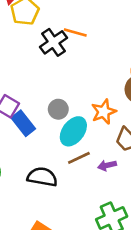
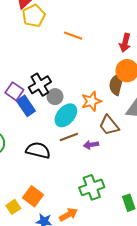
black cross: (53, 42) -> (40, 85), moved

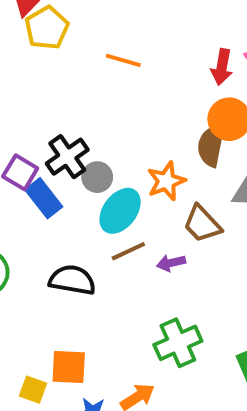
orange square: (33, 196) -> (69, 367), turned -30
yellow square: (13, 207) -> (33, 390), turned -32

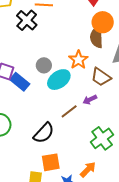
black cross: (67, 157) -> (27, 20), moved
cyan ellipse: (120, 211) -> (59, 80), turned 30
brown line: (128, 251) -> (69, 111), moved
black semicircle: (72, 280) -> (44, 133), moved, turned 135

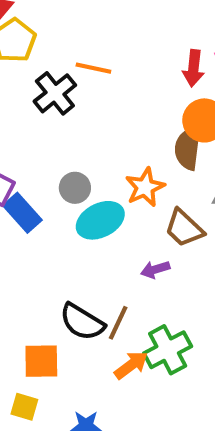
brown line: (69, 111) -> (118, 323), moved, turned -36
black semicircle: (44, 133) -> (82, 322), moved, turned 70
orange square: (51, 162) -> (41, 361), moved
orange arrow: (88, 169) -> (131, 365), moved

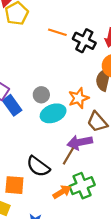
black cross: (55, 93) -> (84, 41), moved, turned -30
purple arrow: (155, 269) -> (80, 142), size x1.6
brown line: (118, 323) -> (68, 156), moved

